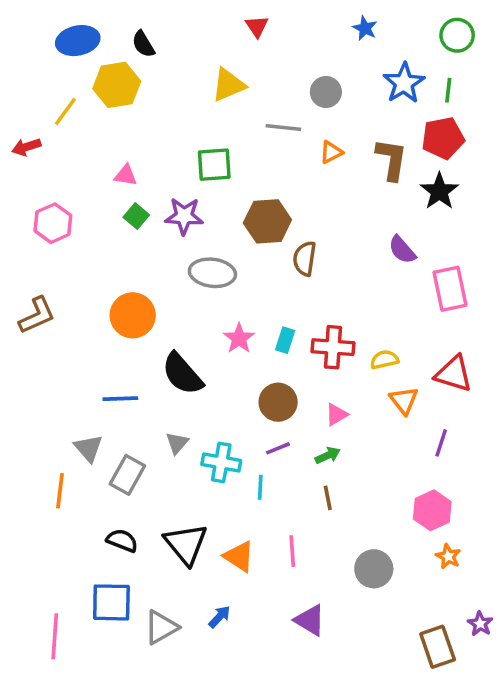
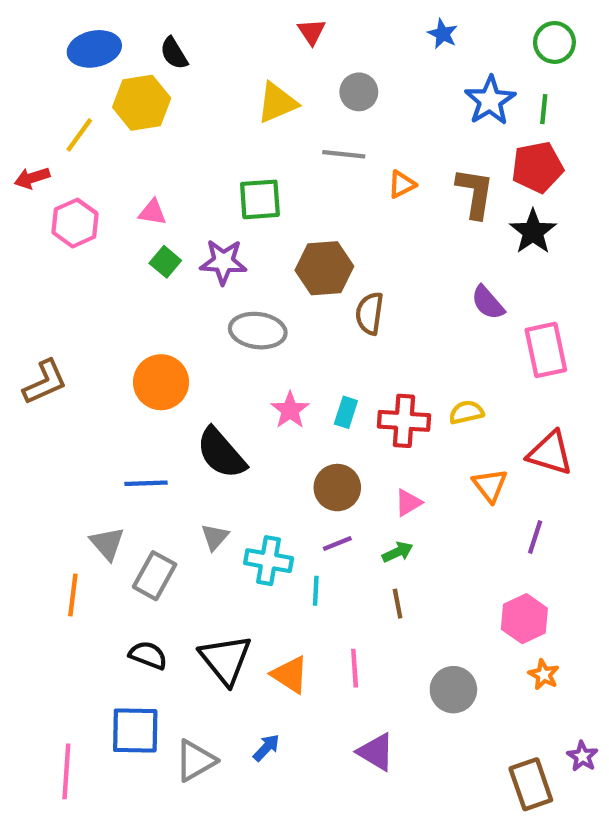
gray circle: (326, 92) -> (359, 92), moved
pink hexagon: (53, 223) -> (75, 223), moved
yellow semicircle: (384, 360) -> (466, 412), moved

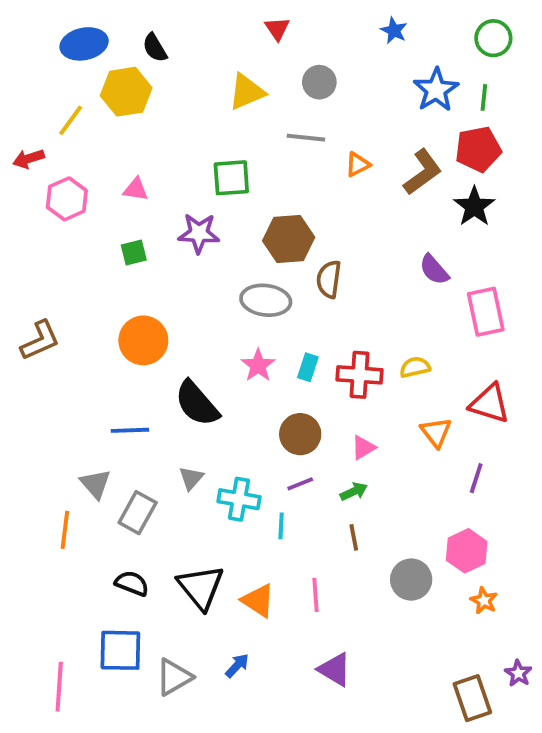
brown L-shape: (475, 193) -> (423, 172), turned 45
green square: (165, 262) -> (134, 252), moved, turned 36
gray ellipse: (258, 331) -> (266, 300), moved
gray circle: (453, 690) -> (411, 580), moved

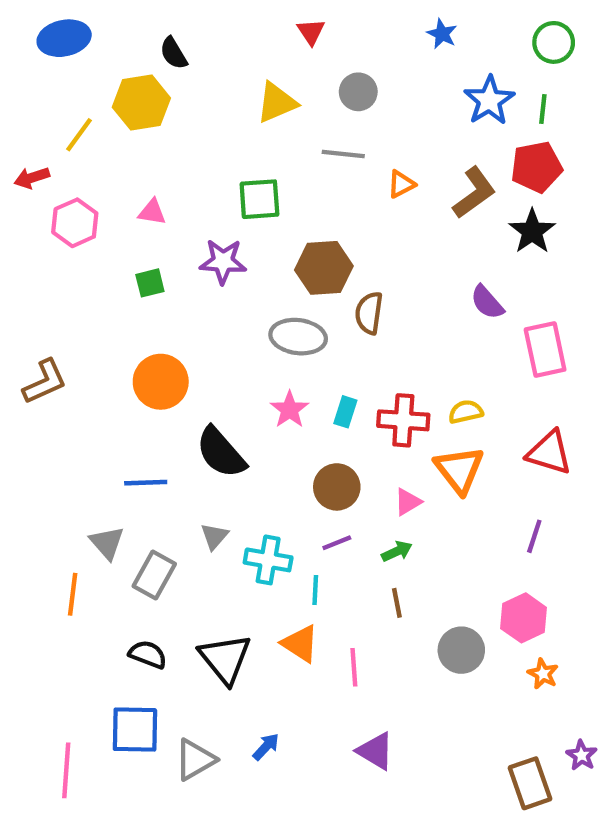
blue ellipse: (84, 44) -> (64, 38), moved
orange triangle: (436, 432) -> (459, 470), moved, size x1.4
orange triangle: (258, 601) -> (300, 644), moved

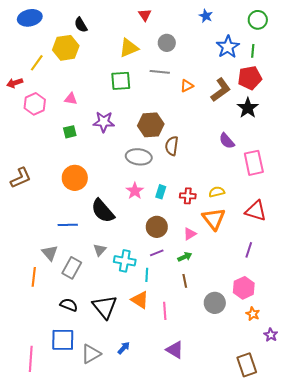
green square: (259, 199) -> (121, 81), moved
red cross: (403, 420) -> (188, 196), size x0.7
purple star: (582, 755) -> (271, 335), moved

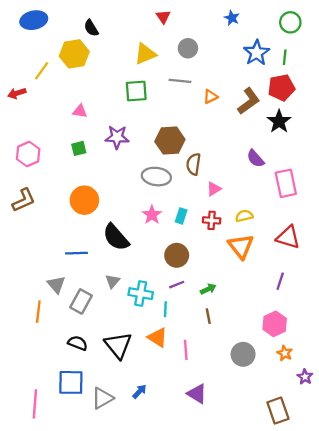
pink hexagon: (35, 104) -> (28, 154), moved
pink triangle: (190, 234) -> (214, 189), moved
gray circle: (215, 303) -> (243, 354), moved

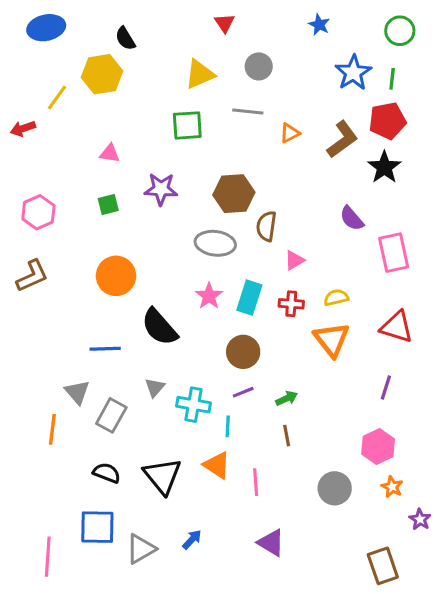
cyan rectangle: (181, 216) -> (249, 298), size x1.5

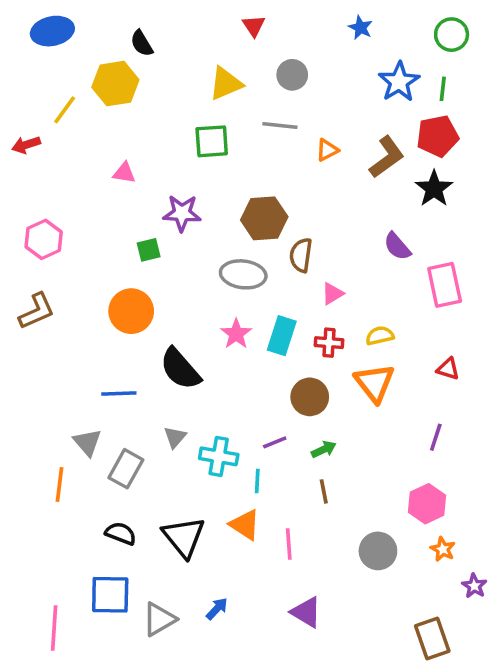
green square: (108, 204) -> (149, 250), moved
red triangle: (397, 327) -> (448, 369), size x0.6
brown circle: (243, 352) -> (310, 397), moved

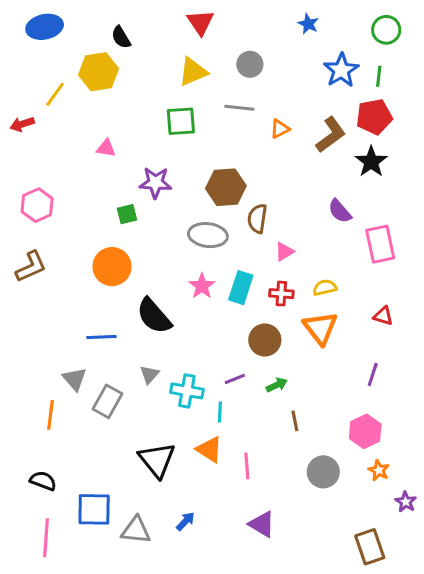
red triangle: (254, 26) -> (200, 22), moved, size x1.4
brown line: (324, 491) -> (295, 421), moved
black semicircle: (121, 533) -> (43, 481), moved
gray triangle: (159, 619) -> (136, 530), turned 36

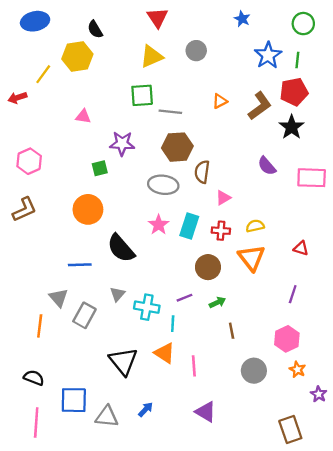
gray line: (239, 108) -> (170, 112), moved
pink rectangle: (380, 244) -> (312, 178), moved, turned -76

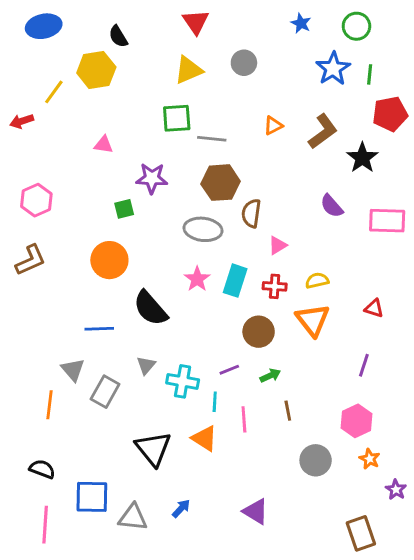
green circle: (303, 24) -> (356, 26), moved
red pentagon: (294, 92) -> (390, 114), moved
pink line: (194, 366) -> (244, 419), moved

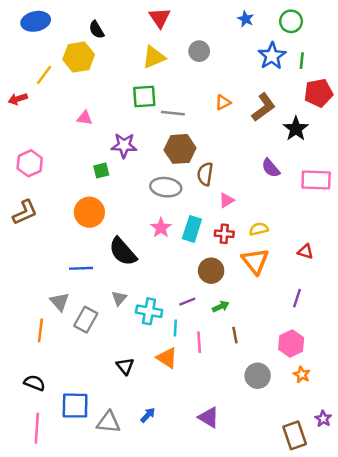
black triangle: (153, 449) -> (125, 366), size x0.6
purple star: (396, 490) -> (323, 419), moved

